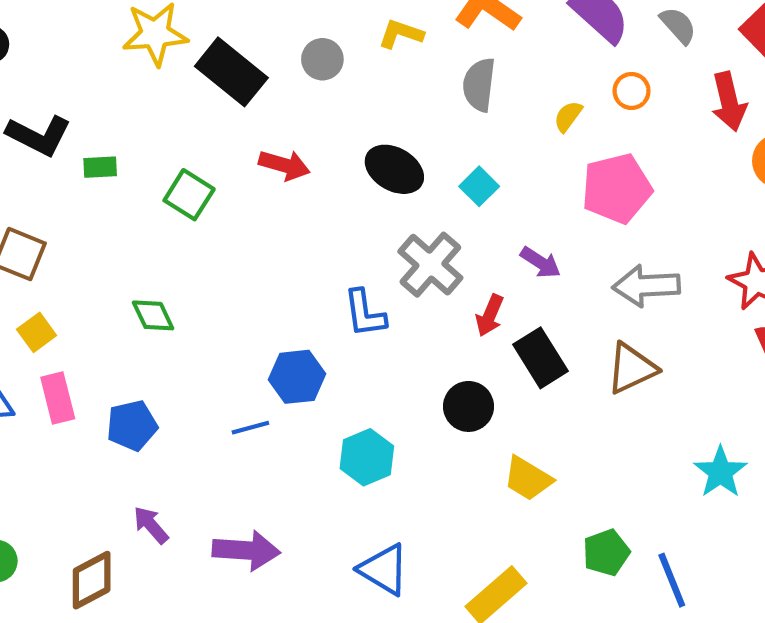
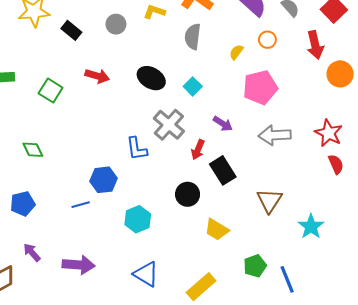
black rectangle: (231, 72) -> (71, 30), size x0.6
brown triangle: (632, 368) -> (269, 201), moved, turned -32

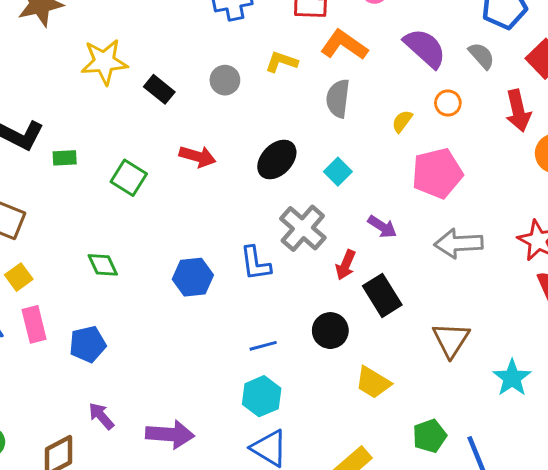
black ellipse: (151, 78) -> (277, 160), turned -76
blue hexagon: (103, 180) -> (193, 277), moved
blue line: (81, 205) -> (263, 346), moved
cyan hexagon: (138, 219) -> (262, 396), moved

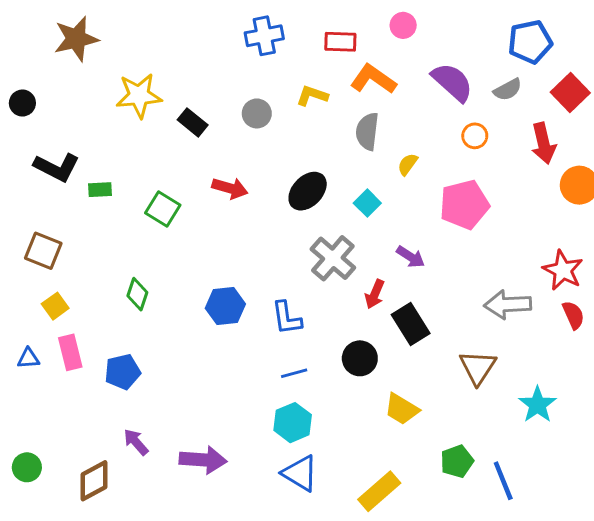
gray semicircle: (481, 56) -> (508, 90), turned 104
yellow semicircle: (402, 121) -> (408, 164), moved
gray arrow: (459, 243) -> (508, 305), moved
blue L-shape: (255, 263) -> (287, 318), moved
green diamond: (103, 265) -> (137, 294), turned 44

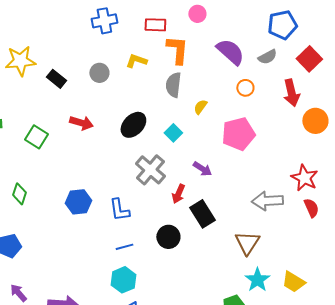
orange L-shape: (373, 79) -> (177, 50), turned 60
cyan star: (537, 405) -> (257, 280), moved
yellow trapezoid: (402, 409) -> (293, 282), moved

